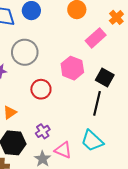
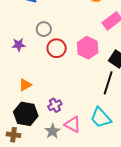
gray circle: (25, 52) -> (44, 29), size x0.6
red circle: (41, 89) -> (57, 48), moved

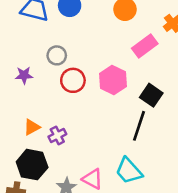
purple cross: (55, 105) -> (57, 135), moved

